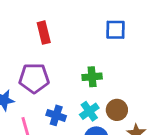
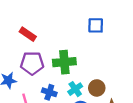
red rectangle: (44, 33) -> (28, 34), moved, turned -42
green cross: (92, 77) -> (64, 62), moved, size x1.5

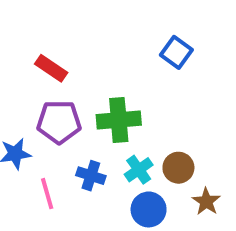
blue square: (96, 25) -> (176, 52), turned 35

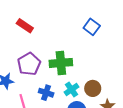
red rectangle: (51, 68) -> (25, 26), moved
purple pentagon: (59, 122) -> (29, 64), turned -30

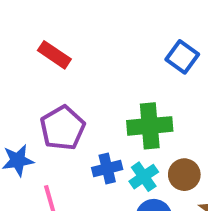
green cross: (61, 63) -> (150, 126), moved
blue cross: (46, 93) -> (107, 169), moved, turned -32

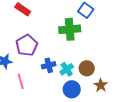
green cross: (150, 126) -> (70, 29), moved

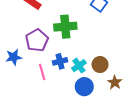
green cross: (70, 29) -> (65, 27), moved
pink line: (21, 81) -> (42, 72), moved

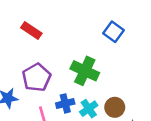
green cross: (65, 27) -> (85, 71), moved, turned 30

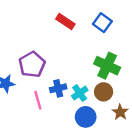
red rectangle: (31, 30) -> (65, 21), moved
green cross: (85, 71) -> (107, 66), moved

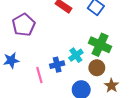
purple pentagon: (32, 64) -> (24, 25), moved
cyan cross: (80, 93) -> (76, 55), moved

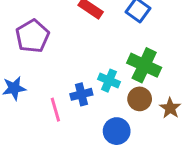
cyan cross: (76, 55) -> (109, 81), turned -32
brown star: (111, 86) -> (170, 108), moved

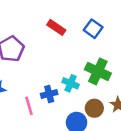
brown circle: (140, 99) -> (94, 108), moved

